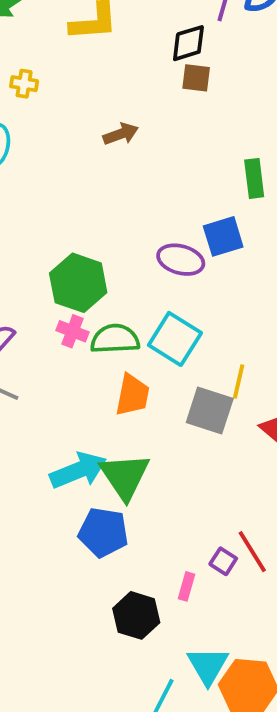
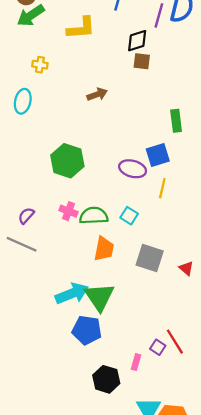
green hexagon: (78, 283) -> (67, 161), moved
cyan square: (175, 339) -> (129, 216), size x0.6
yellow line: (239, 381) -> (162, 188), moved

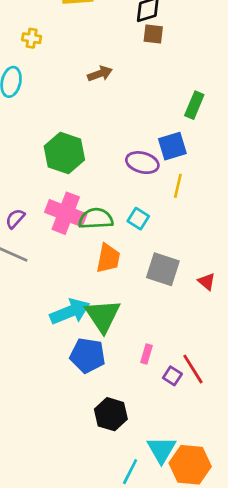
green rectangle: (176, 121) -> (194, 105), turned 30
pink cross: (69, 211) -> (66, 213), size x1.8
pink rectangle: (136, 362) -> (146, 354), moved

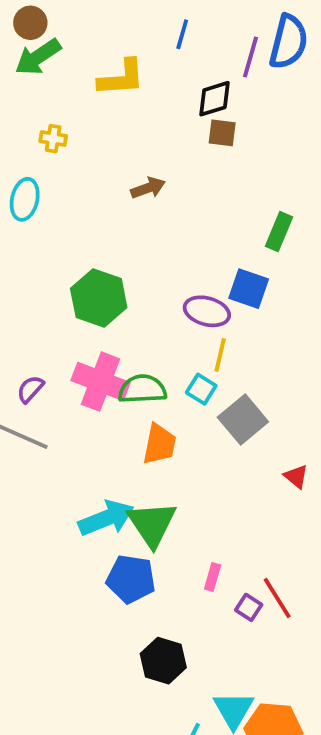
blue square: (172, 146) -> (249, 289), turned 36
yellow line: (178, 186) -> (220, 355), moved
gray square: (163, 269) -> (243, 420), moved, turned 32

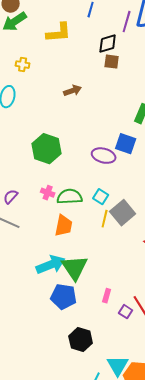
yellow line: (220, 355) -> (105, 219), moved
pink cross: (101, 382) -> (48, 193), size x0.5
orange trapezoid: (159, 444) -> (64, 226), moved

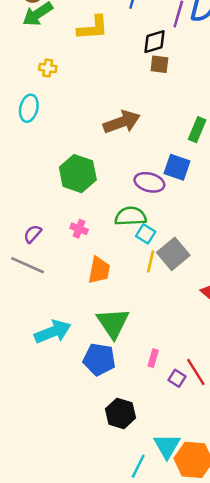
brown arrow: (73, 91) -> (122, 122), moved, size x1.6
green semicircle: (70, 197) -> (131, 216), moved
cyan arrow: (51, 265) -> (53, 332), moved

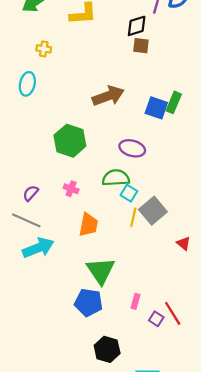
blue square: (177, 167) -> (156, 108), moved
cyan arrow: (53, 332) -> (38, 248), moved

